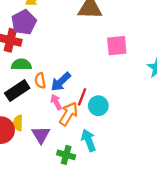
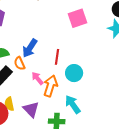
blue arrow: (61, 82) -> (30, 48), moved
red line: (82, 97) -> (57, 57), moved

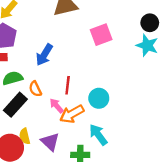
blue arrow: (30, 48) -> (44, 55), moved
red line: (57, 57) -> (68, 85), moved
orange arrow: (50, 86) -> (72, 114), turned -135

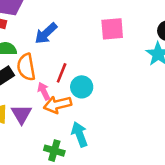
orange semicircle: (35, 89) -> (26, 67), size x1.5
cyan circle: (99, 98) -> (82, 87), moved
purple triangle: (50, 142) -> (22, 114), moved

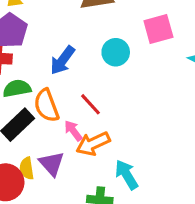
pink square: (112, 29) -> (158, 29), moved
red line: (62, 73) -> (91, 104), turned -54
cyan circle: (82, 87) -> (116, 52), moved

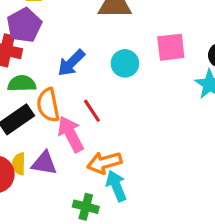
pink arrow: (73, 131) -> (71, 134), size x1.6
orange arrow: (93, 144) -> (104, 163), moved
purple triangle: (52, 164) -> (44, 163), turned -48

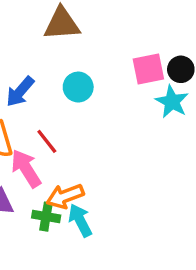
pink square: (171, 47) -> (148, 69), moved
green cross: (86, 207) -> (46, 217), moved

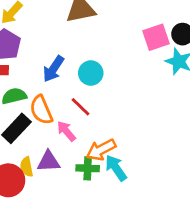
cyan circle: (78, 87) -> (91, 73), moved
pink arrow: (26, 168) -> (66, 131), size x0.7

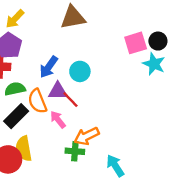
purple triangle: (49, 161) -> (58, 91), moved
yellow semicircle: (27, 167) -> (24, 149), size x1.5
cyan arrow: (116, 168) -> (115, 166), moved

